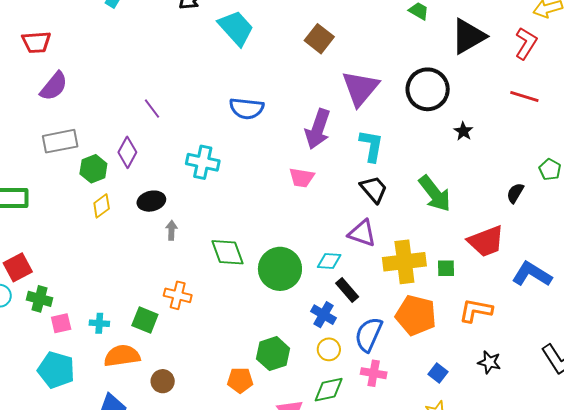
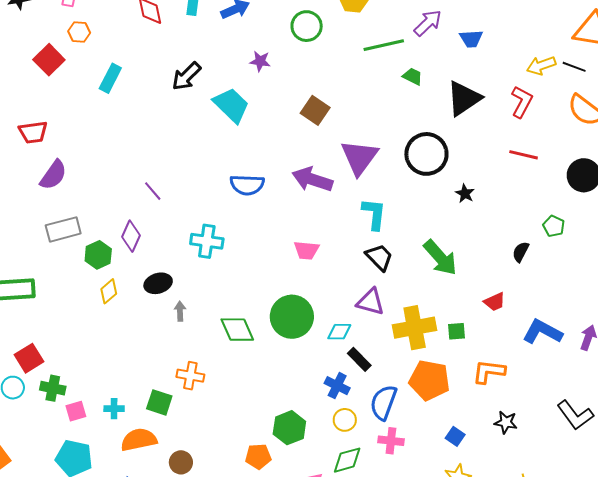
purple arrow: (318, 129) -> (312, 179), moved, turned 93
red trapezoid: (486, 241) -> (495, 302), size x0.6
green circle: (280, 269) -> (292, 317), moved

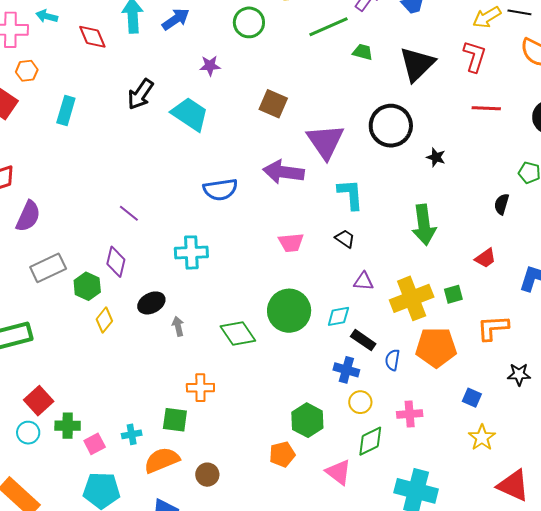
black trapezoid: (379, 257) -> (345, 239), moved, size x0.7
green arrow: (440, 258) -> (424, 225), turned 45
purple triangle: (371, 302) -> (364, 281), size x0.7
blue semicircle: (383, 402) -> (392, 360), moved, size x0.6

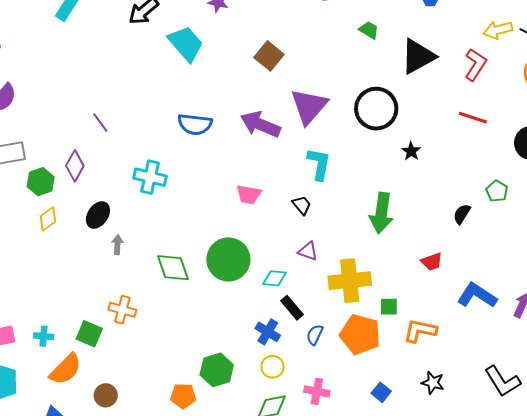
green square: (453, 294) -> (389, 307), moved
black ellipse: (151, 303) -> (98, 215), turned -44
orange semicircle: (162, 460) -> (66, 369), turned 141

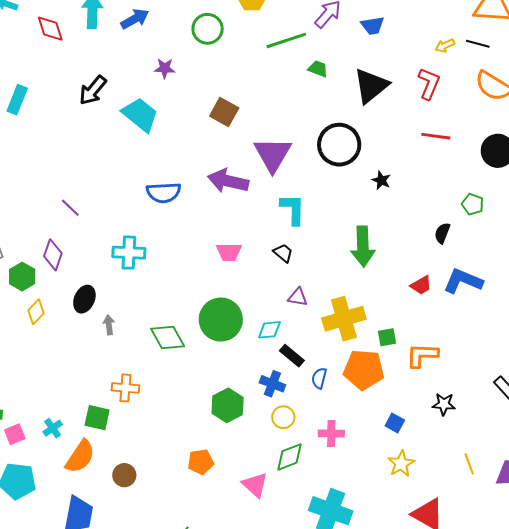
yellow arrow: (498, 30) -> (445, 46), size x0.7
blue L-shape: (477, 295) -> (463, 281), moved
cyan cross: (44, 336) -> (53, 428), turned -30
green hexagon: (217, 370) -> (228, 405), moved

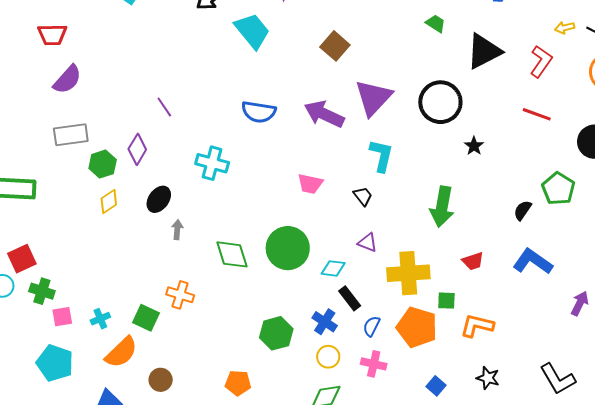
green pentagon: (473, 204) -> (558, 189), size x1.5
red trapezoid: (421, 285) -> (473, 261), moved
pink cross: (331, 434) -> (374, 364), moved

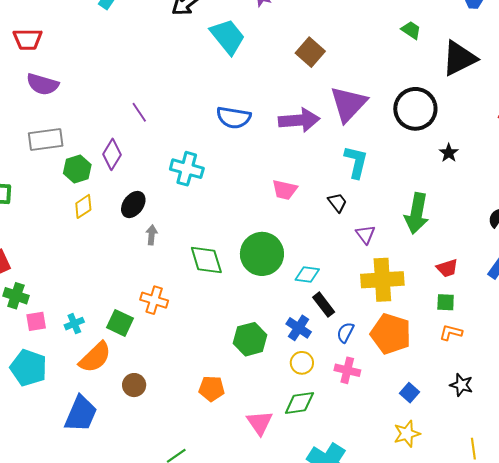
purple semicircle: (67, 80) -> (43, 84), turned 64
purple arrow: (324, 114) -> (299, 120), turned 150
purple triangle: (368, 242) -> (365, 234), moved, turned 30
green square: (446, 301) -> (446, 302), moved
orange L-shape: (477, 326) -> (451, 332), size x0.7

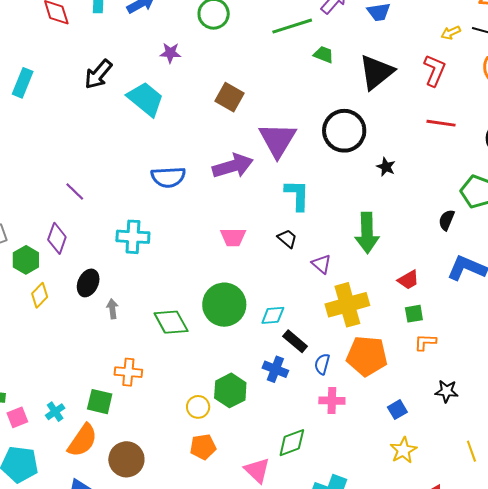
yellow circle: (302, 363) -> (198, 407), moved
brown circle: (134, 385) -> (126, 459), size x1.5
blue square: (410, 393) -> (397, 410), turned 30

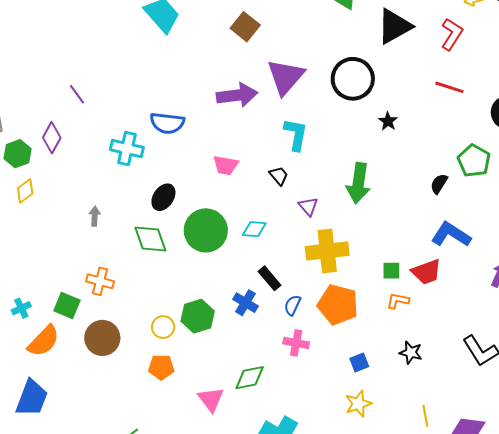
blue semicircle: (168, 177) -> (167, 123), moved
red trapezoid: (408, 280) -> (426, 272), moved, size x1.4
black ellipse: (88, 283) -> (163, 197), moved
cyan diamond: (273, 315) -> (254, 229), moved
brown circle: (126, 459) -> (102, 338), moved

